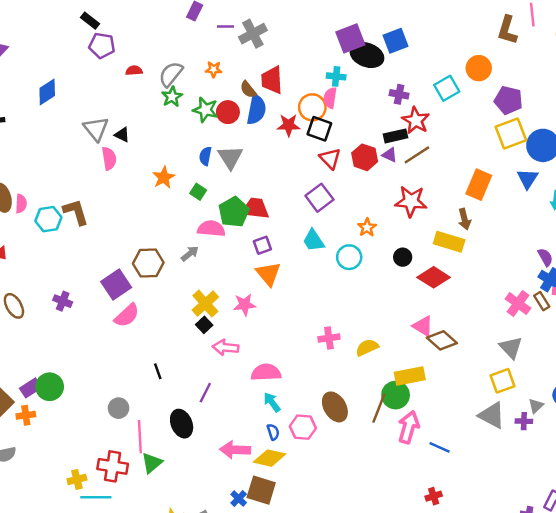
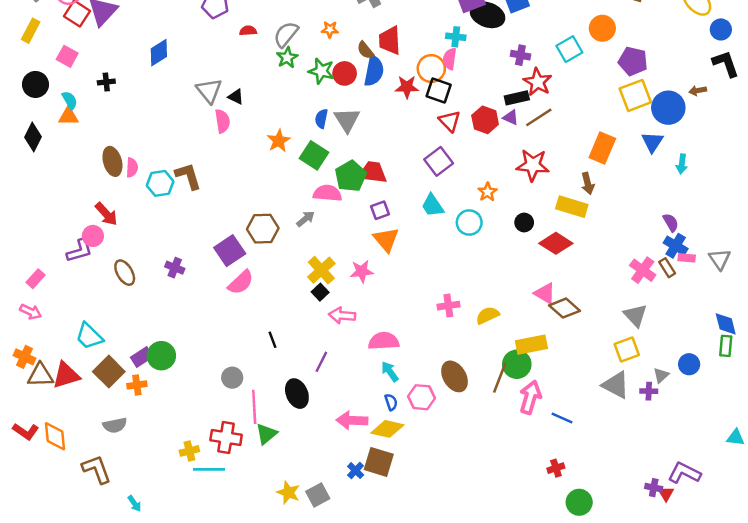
green square: (198, 192) -> (314, 155), size x1.6

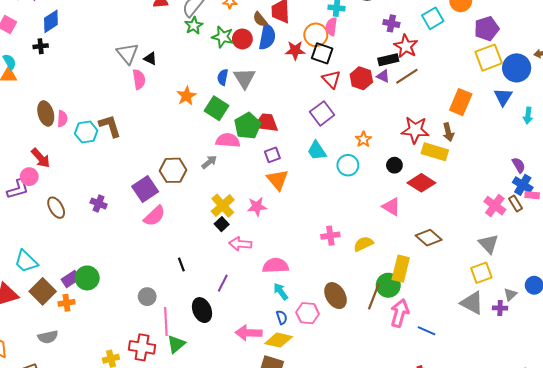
blue diamond: (159, 53) -> (51, 21), moved
purple pentagon: (633, 61) -> (487, 29), turned -30
red star: (533, 165) -> (415, 130), moved
pink triangle: (545, 293) -> (391, 207), moved
yellow rectangle: (531, 345) -> (401, 269), turned -65

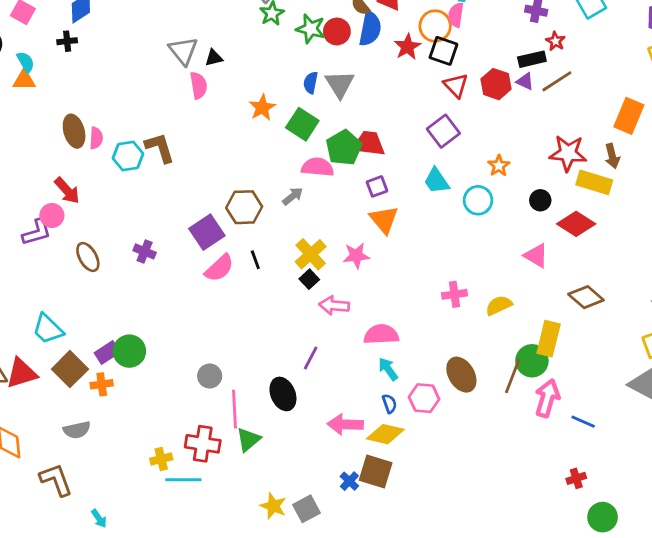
red star: (406, 46) -> (555, 41), size x0.6
red star: (295, 50) -> (407, 47), turned -30
black triangle: (150, 59) -> (214, 58), turned -40
black line: (181, 265) -> (255, 260), moved

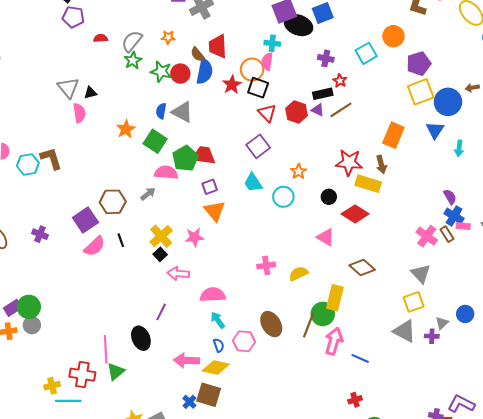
gray triangle: (340, 84) -> (182, 112), turned -30
gray circle: (210, 376) -> (32, 325), moved

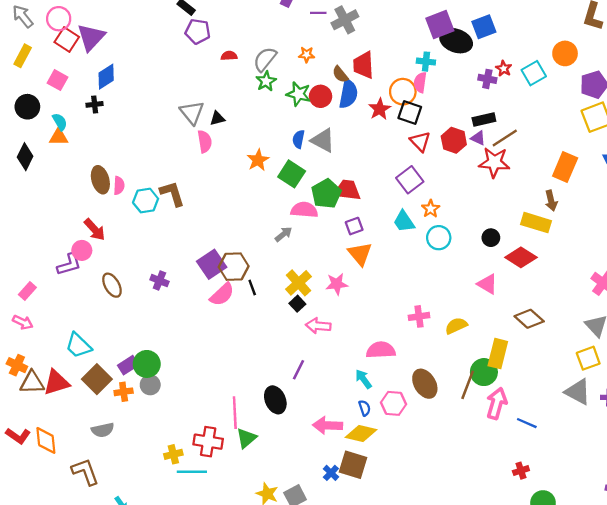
red star: (340, 81) -> (504, 68), moved
red star: (349, 162) -> (494, 162), moved
orange star: (299, 172) -> (431, 209), moved
brown hexagon: (113, 202) -> (234, 267), moved
pink semicircle: (213, 295) -> (381, 350), moved

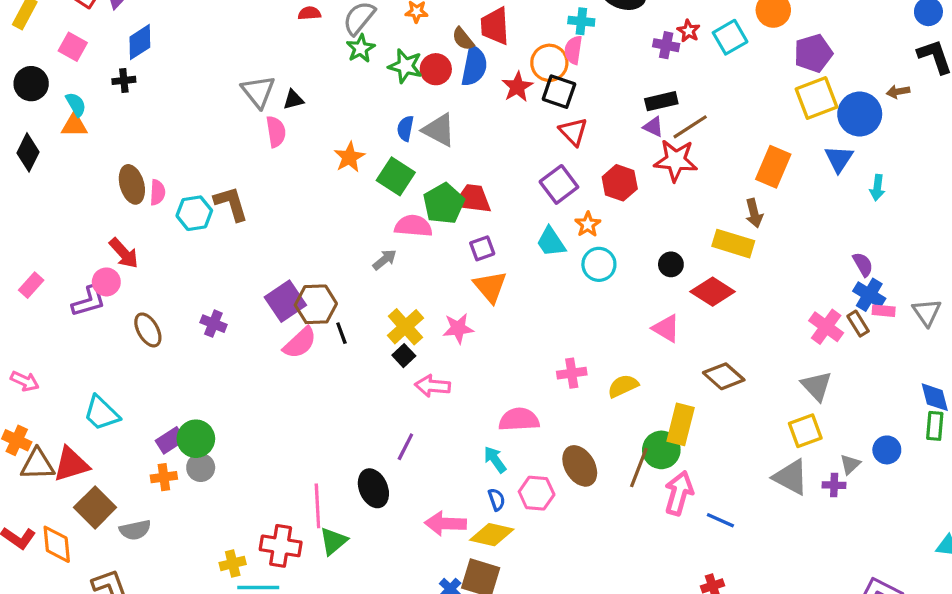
red hexagon: (454, 140) -> (620, 183), moved
pink rectangle: (27, 291) -> (31, 285), moved
brown square: (97, 379) -> (95, 507), moved

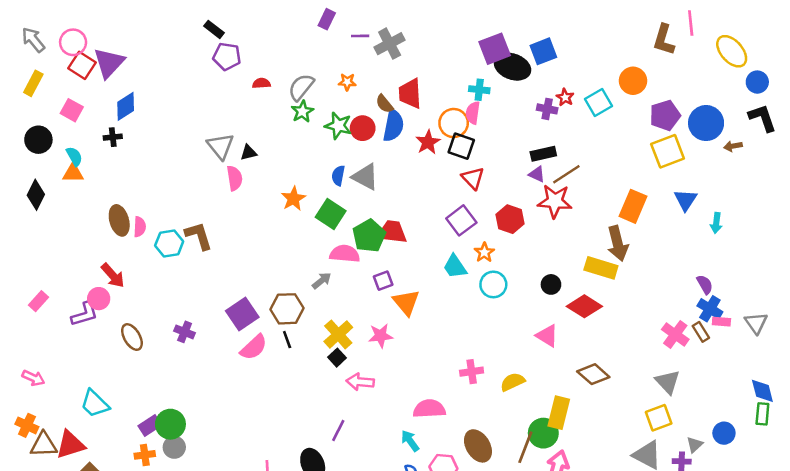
blue circle: (860, 114) -> (706, 123), moved
brown arrow: (754, 213) -> (618, 243), size x1.5
purple square: (482, 248) -> (383, 281), moved
brown hexagon: (316, 304) -> (287, 309), moved

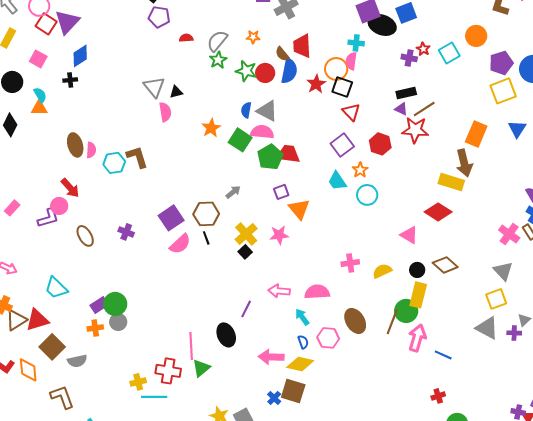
pink semicircle: (345, 254) -> (262, 132), moved
black circle: (551, 284) -> (417, 270), moved
pink arrow: (360, 382) -> (279, 291), moved
brown triangle: (44, 445) -> (16, 320), turned -30

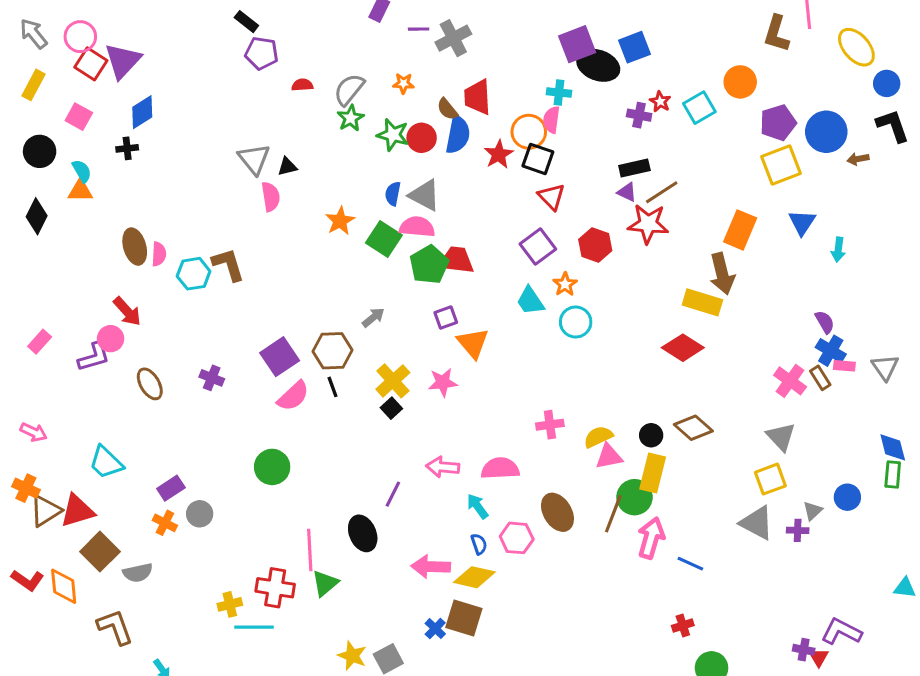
pink triangle: (409, 235) -> (609, 456), moved, turned -42
green circle: (115, 304) -> (272, 467), moved
orange cross: (95, 328) -> (165, 523), turned 35

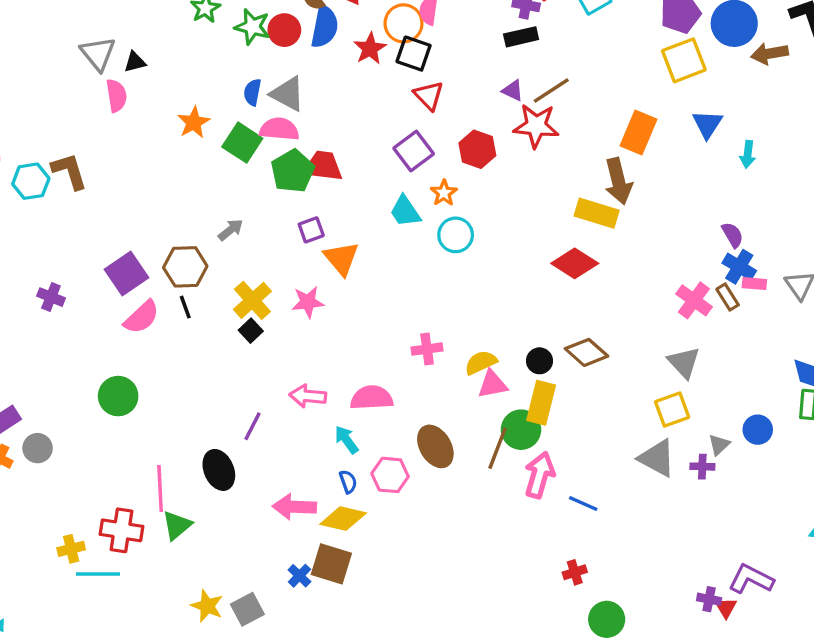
brown arrow: (858, 159) -> (769, 54), size x1.5
black rectangle: (634, 168) -> (521, 37), moved

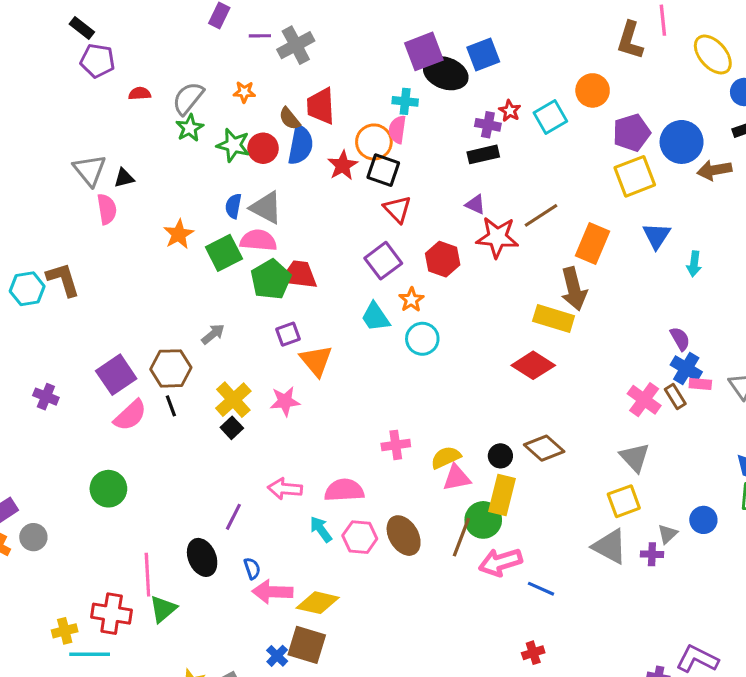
brown line: (551, 91) -> (541, 215), moved
green square: (242, 143) -> (224, 253), turned 30
pink hexagon: (390, 475) -> (360, 537), moved
pink arrow: (539, 475) -> (500, 562), turned -123
blue semicircle: (348, 482) -> (252, 568), moved

